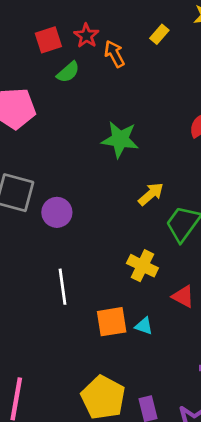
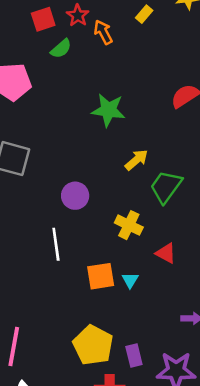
purple circle: (57, 212) -> (75, 196), moved
cyan triangle: (144, 326) -> (130, 280), turned 42

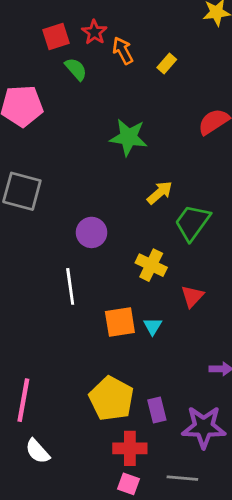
yellow rectangle: (144, 14) -> (167, 63), moved
green semicircle: (61, 49) -> (76, 69), turned -90
red triangle: (166, 253) -> (192, 296), turned 45

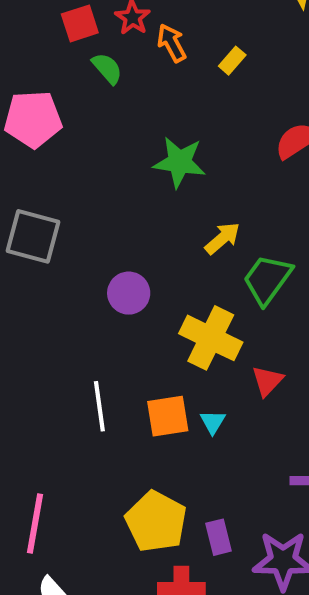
yellow cross: (151, 265) -> (211, 338), size x1.4
white line: (70, 286) -> (99, 406), moved

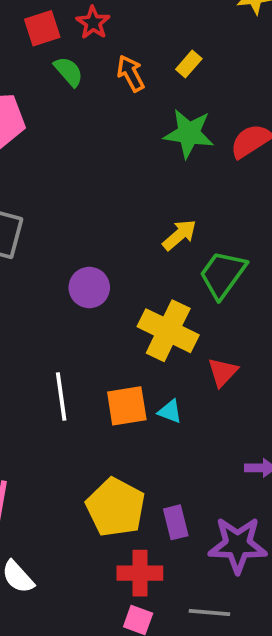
orange arrow: (172, 43) -> (131, 73), moved
green star: (179, 162) -> (189, 133), moved
cyan triangle: (213, 422) -> (170, 412), turned -40

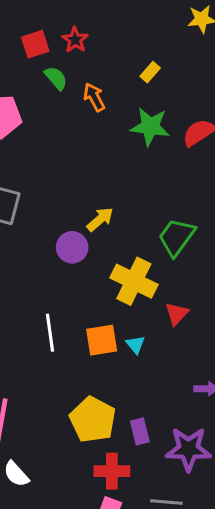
orange arrow: (131, 73) -> (94, 97), moved
yellow arrow: (179, 235) -> (100, 219), moved
cyan triangle: (170, 412) -> (135, 344), turned 30

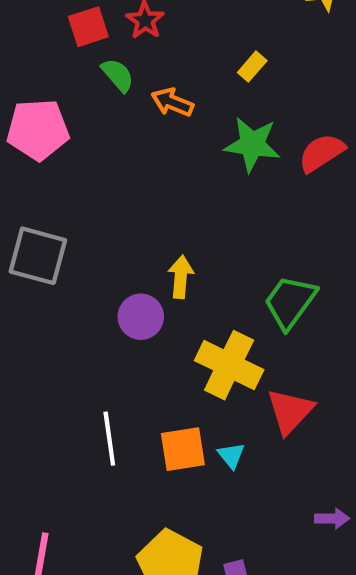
orange arrow: (94, 97) -> (172, 102), turned -40
yellow arrow: (100, 219) -> (181, 277), turned -44
red triangle: (177, 314) -> (290, 411), size x1.4

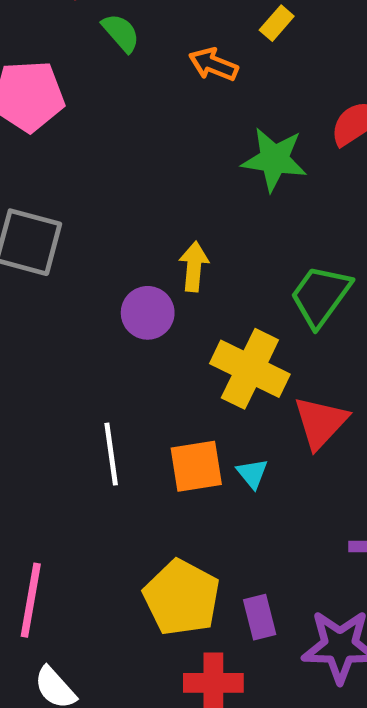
orange arrow: (172, 102) -> (213, 64), moved
green star: (252, 144) -> (274, 159), moved

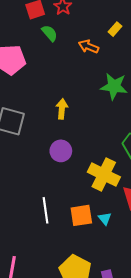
yellow arrow: (194, 267) -> (62, 109), moved

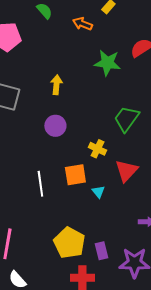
yellow cross: (104, 174) -> (97, 149), size x0.6
orange square: (81, 215) -> (75, 175), moved

